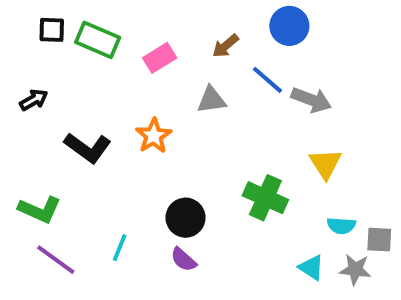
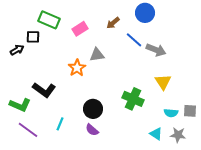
black square: (52, 30) -> (33, 37), moved
gray triangle: (211, 100) -> (97, 55), moved
black L-shape: (88, 148) -> (44, 90), moved
gray square: (379, 240) -> (190, 111), moved

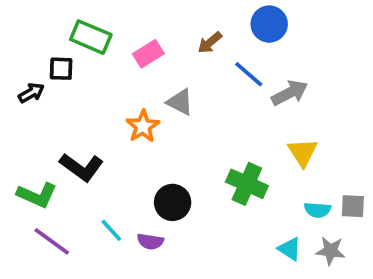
gray arrow: (156, 50) -> (290, 93), turned -48
gray triangle: (97, 55) -> (180, 102), turned 35
cyan line: (60, 124) -> (111, 230), turned -64
purple semicircle: (92, 130) -> (150, 241), moved, turned -32

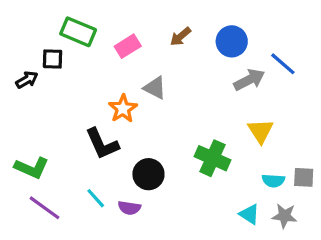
blue circle: (269, 24) -> (232, 41), moved
blue line: (249, 74) -> (283, 64), moved
black L-shape: (82, 167) -> (102, 144), moved, turned 30

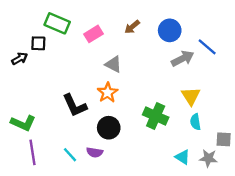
orange star: (123, 109) -> (108, 93), moved
gray square: (304, 177) -> (224, 139), moved
cyan semicircle: (273, 181) -> (195, 122), moved, turned 77
cyan line: (96, 198) -> (70, 155), moved
purple line: (44, 208) -> (33, 152), turned 45

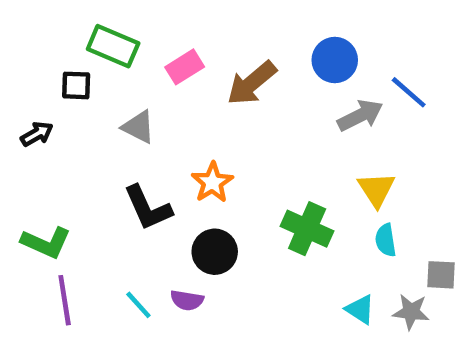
brown arrow: (132, 27) -> (252, 83), moved, size x1.6
black arrow: (20, 59) -> (37, 134), moved
gray triangle: (113, 64) -> (138, 127), moved

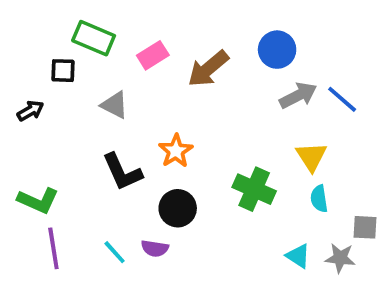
blue line: (409, 92) -> (342, 99), moved

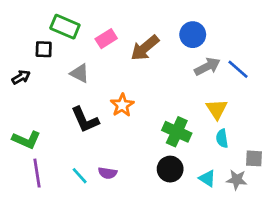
black circle: (178, 208) -> (170, 169), moved

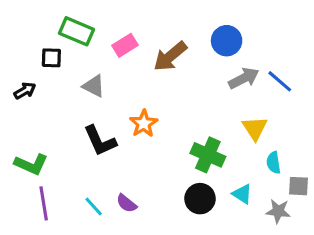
cyan semicircle: (222, 138) -> (274, 163), moved
purple semicircle: (108, 173) -> (127, 203), turned 30
cyan triangle: (207, 178) -> (242, 194), moved

